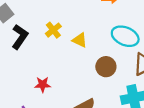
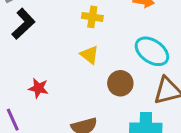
yellow cross: (53, 30) -> (92, 17), moved, turned 35
yellow triangle: (80, 40) -> (89, 55), moved

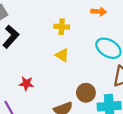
brown circle: (120, 83) -> (86, 93), moved

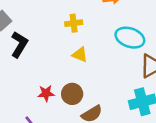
brown circle: (86, 93) -> (72, 94), moved

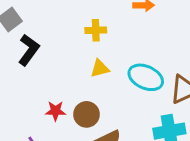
cyan ellipse: (130, 38) -> (146, 77), moved
yellow triangle: (80, 55) -> (100, 68), turned -42

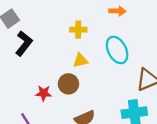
cyan ellipse: (146, 77) -> (117, 50), moved, turned 36
brown circle: (87, 114) -> (68, 84), moved

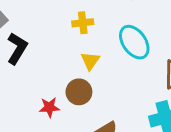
yellow triangle: (80, 60) -> (90, 61), turned -35

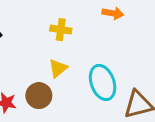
cyan ellipse: (134, 42) -> (103, 82), moved

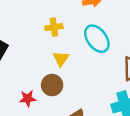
cyan ellipse: (103, 82) -> (97, 39), moved

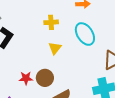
brown circle: (52, 85) -> (45, 78), moved

